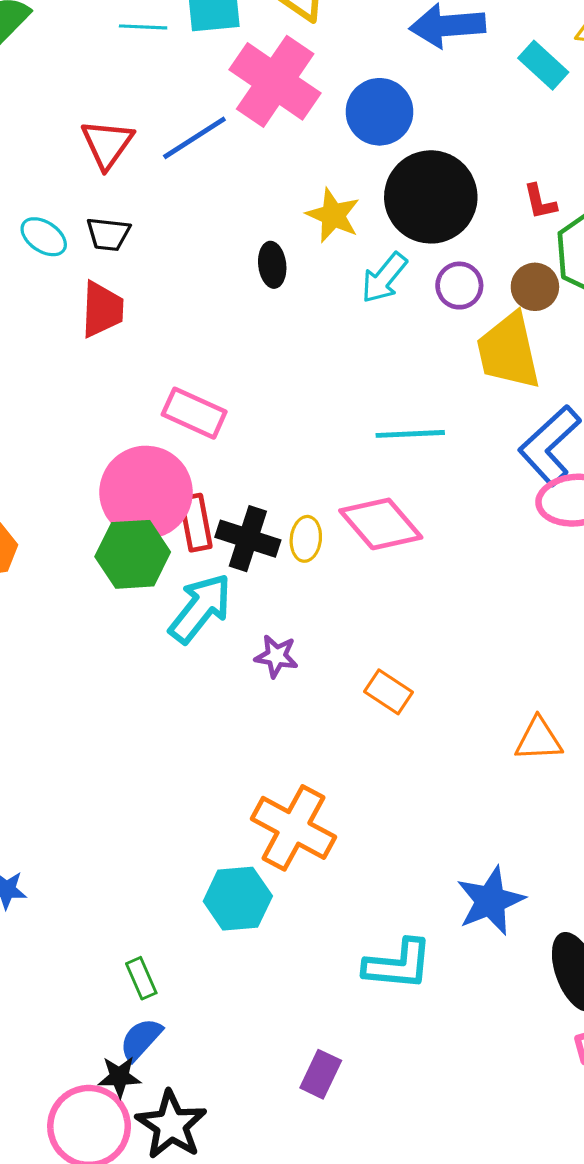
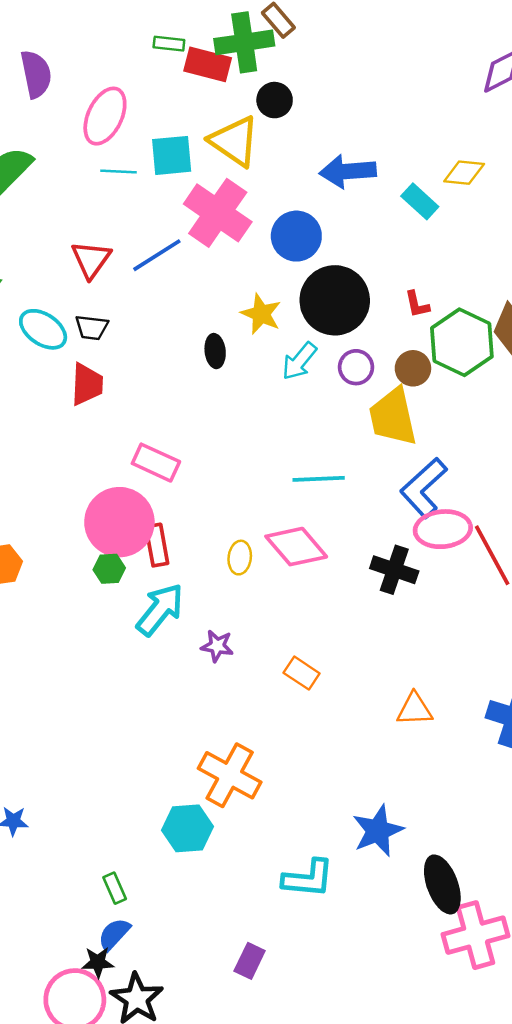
cyan ellipse: (44, 237) -> (43, 329), size x1.4
black cross: (248, 539) -> (394, 570), moved
green hexagon: (133, 554) -> (109, 569), size x0.6

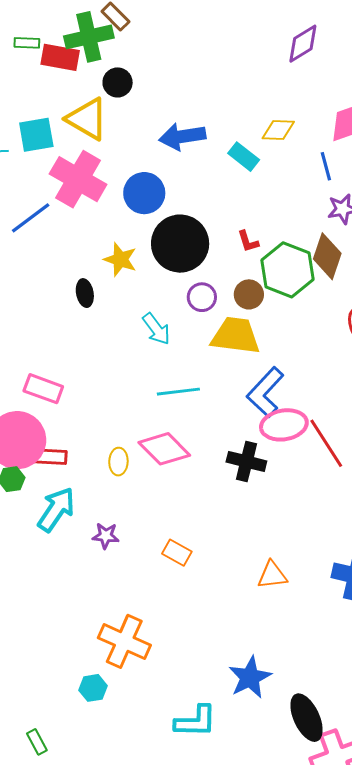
cyan arrow: (299, 361) -> (156, 329), moved, turned -72
yellow trapezoid: (393, 417) -> (236, 336), turned 114
red rectangle: (157, 545) -> (49, 457), turned -72
cyan hexagon: (187, 828) -> (93, 688), size x0.7

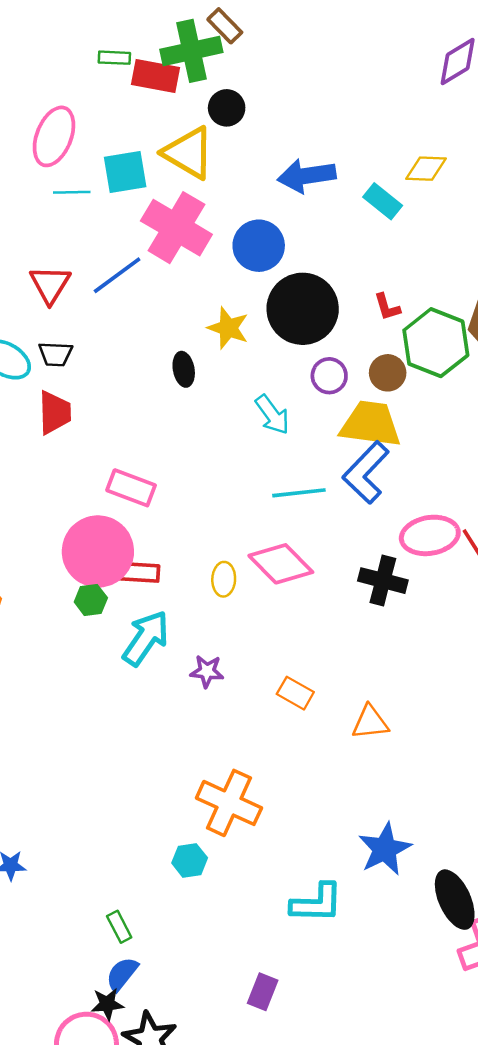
blue L-shape: (265, 392) -> (366, 472), moved
orange triangle: (272, 575) -> (370, 722), moved

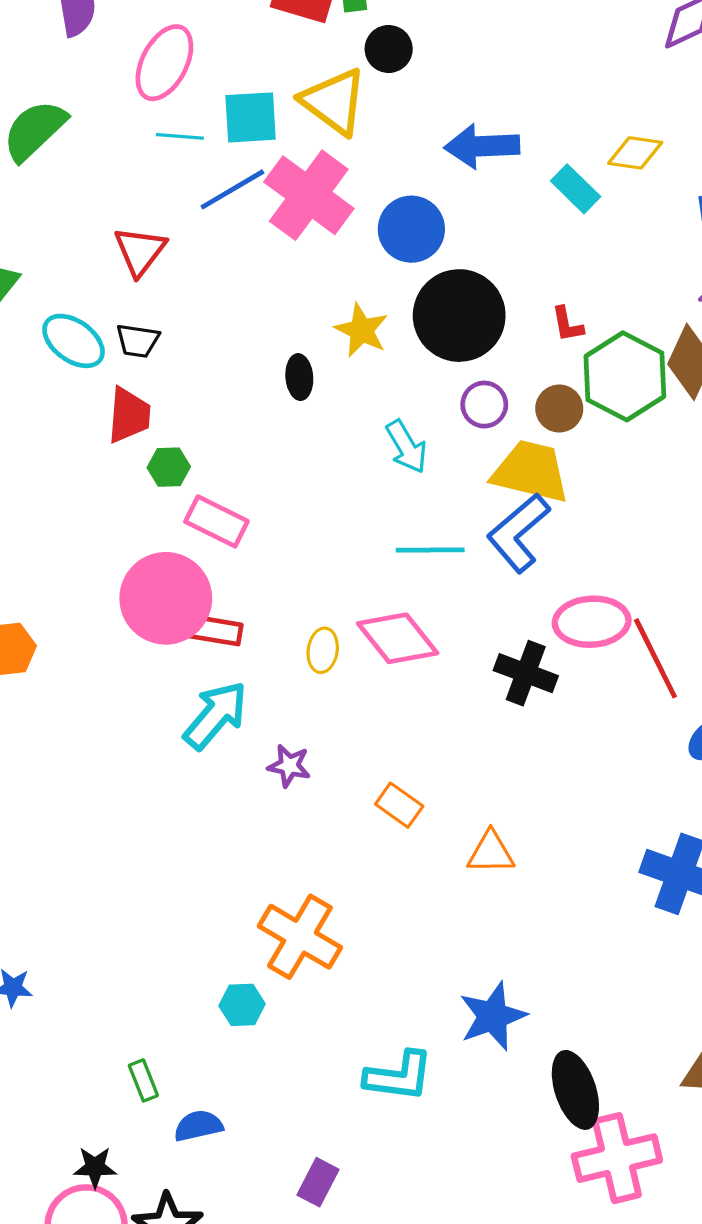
blue line: (117, 275) -> (232, 189), moved
green hexagon: (91, 600) -> (169, 467), moved
blue semicircle: (122, 974) -> (198, 1126), moved, turned 33
black star: (107, 1004) -> (95, 1167), moved

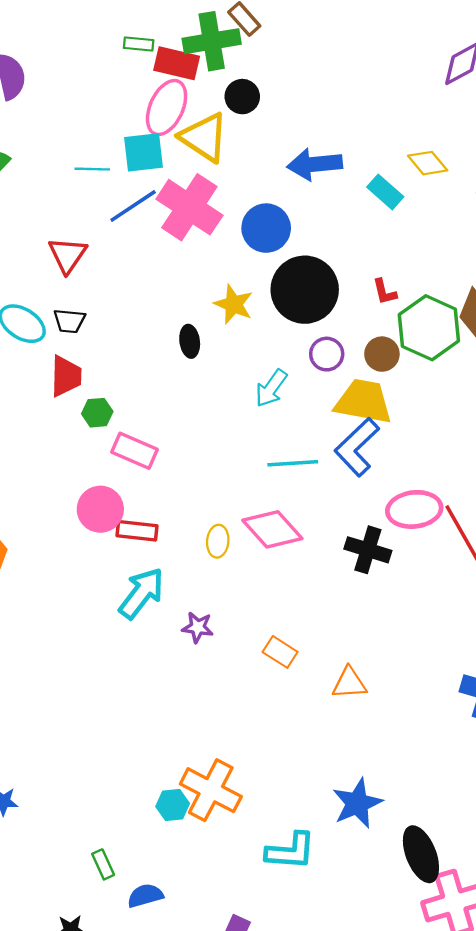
pink ellipse: (164, 63) -> (167, 107), moved
yellow diamond: (635, 153) -> (428, 163), turned 45
cyan arrow: (406, 447) -> (271, 388), turned 69
pink circle: (166, 598) -> (100, 509), size x0.7
orange cross: (300, 937) -> (211, 790), moved

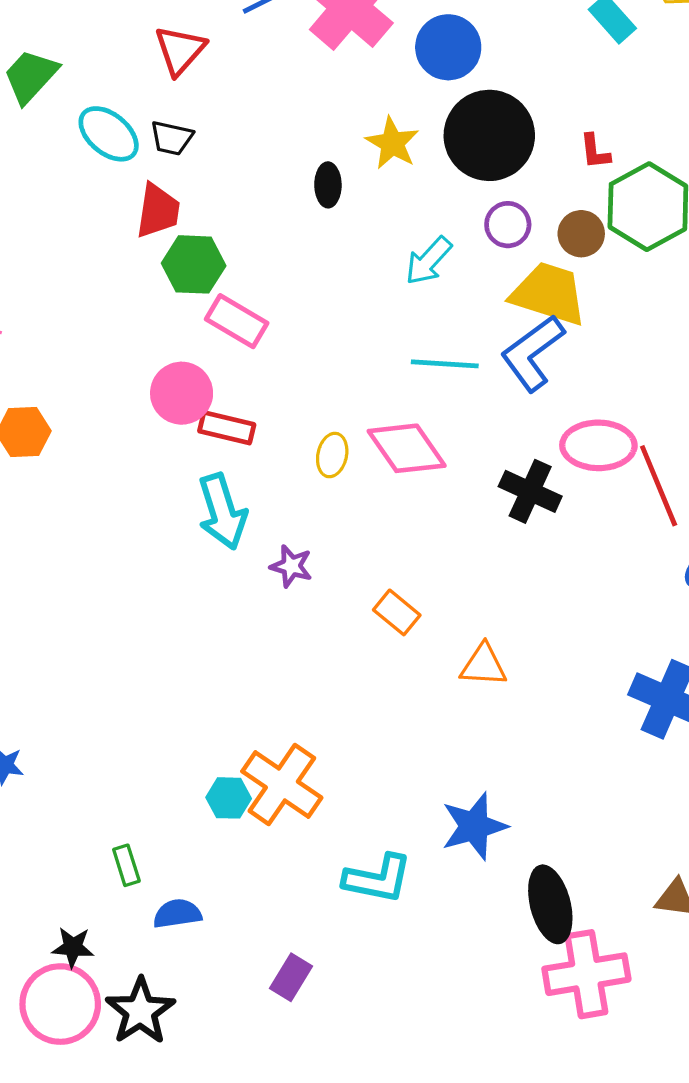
green hexagon: (97, 413) -> (194, 264), size x1.5
cyan arrow: (141, 593) -> (222, 512), turned 118

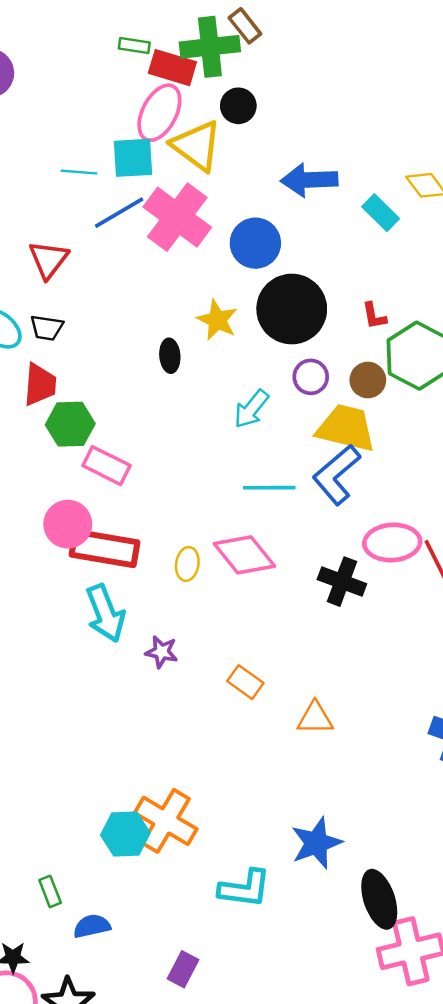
red rectangle: (227, 428) -> (104, 548), size x1.6
cyan hexagon: (229, 798) -> (125, 834), size x1.4

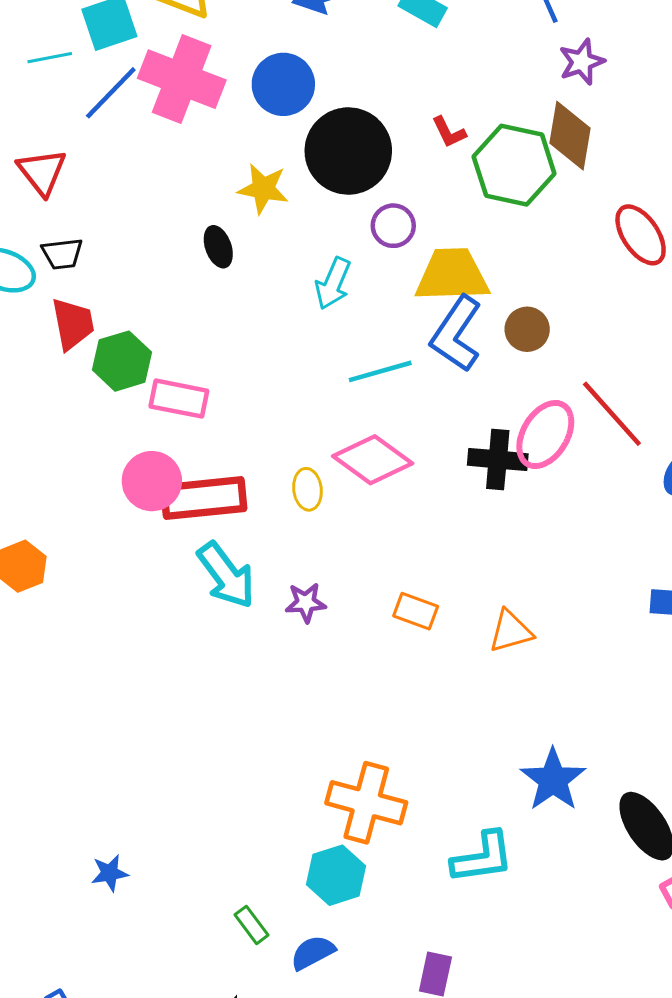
brown circle: (368, 380) -> (527, 329), moved
pink ellipse: (392, 542) -> (545, 434), moved, turned -40
cyan hexagon: (125, 834) -> (336, 875), moved

